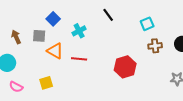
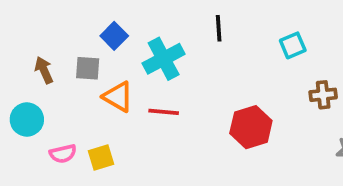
black line: (108, 15) -> (219, 28), turned 32
cyan cross: (79, 31) -> (164, 59), size x1.5
brown cross: (155, 46) -> (323, 95), moved
pink semicircle: (16, 87) -> (63, 154), moved, turned -40

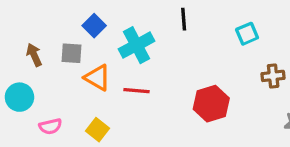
yellow square: (101, 157) -> (97, 130), moved, turned -35

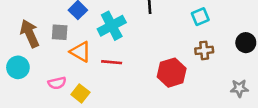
brown arrow: (34, 55) -> (30, 34), size x1.5
brown cross: (273, 76) -> (204, 50), moved
pink semicircle: (50, 126) -> (57, 83), moved

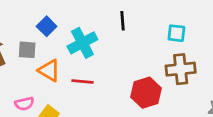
cyan square: (200, 17) -> (176, 33), turned 30
brown cross: (204, 50) -> (181, 69), size x1.5

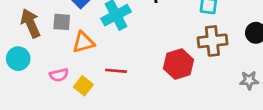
orange triangle: (49, 70) -> (83, 42), turned -45
red line: (82, 82) -> (116, 71), moved

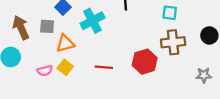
red line: (116, 71) -> (104, 67), moved
yellow square: (83, 86) -> (65, 67), moved

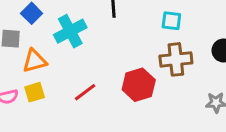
yellow square: (65, 67) -> (35, 92), turned 35
red line: (104, 67) -> (85, 92), turned -42

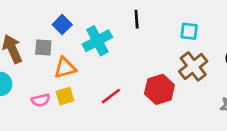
brown cross: (176, 59) -> (193, 66), turned -32

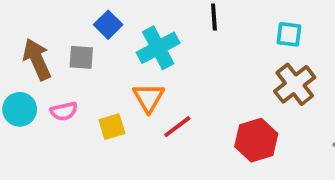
orange triangle: (65, 68) -> (149, 98), moved, turned -45
red hexagon: (159, 89) -> (256, 140), moved
pink semicircle: (41, 100) -> (64, 111), moved

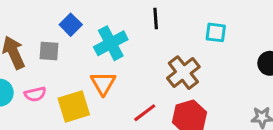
brown cross: (295, 84) -> (183, 73), moved
yellow square: (112, 127) -> (74, 107), size x1.5
red line: (177, 127) -> (145, 113), moved

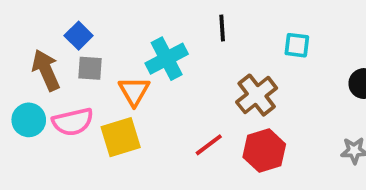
blue square: (71, 25) -> (79, 36), moved
orange triangle: (103, 83) -> (134, 91), moved
pink semicircle: (35, 94) -> (73, 122), size x1.5

